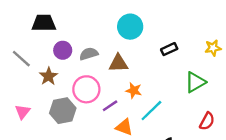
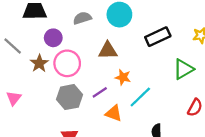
black rectangle: (169, 49) -> (158, 37), size x1.5
gray semicircle: (89, 54) -> (82, 18), moved
pink circle: (86, 89) -> (67, 63), moved
gray hexagon: (63, 111) -> (69, 97), moved

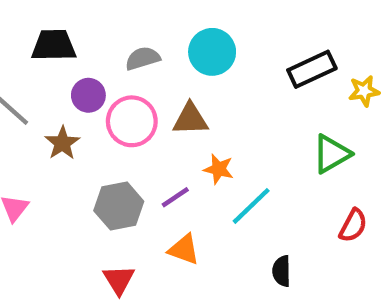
black rectangle: (158, 37) -> (312, 69), moved
pink circle: (67, 63) -> (132, 121), moved
orange triangle: (114, 113) -> (184, 249), moved

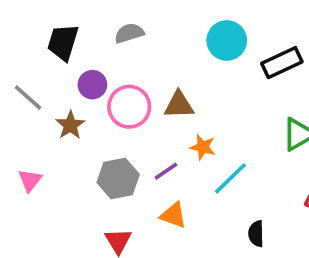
black trapezoid: (54, 45) -> (63, 42), turned -72
cyan circle: (212, 52) -> (227, 40), moved
gray semicircle: (143, 58) -> (129, 33), moved

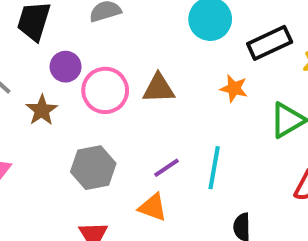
orange star: (203, 147) -> (234, 88), moved
purple line: (166, 171) -> (167, 168), moved
cyan line: (230, 178) -> (214, 168), turned -36

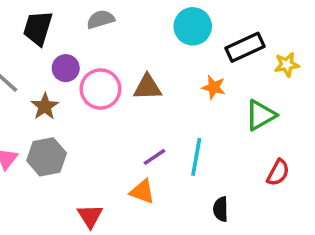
gray hexagon: (93, 168) -> (47, 157), moved

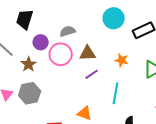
gray semicircle: (100, 19) -> (68, 31), moved
orange star: (214, 87) -> (122, 60), moved
purple line: (154, 157) -> (92, 74), moved

